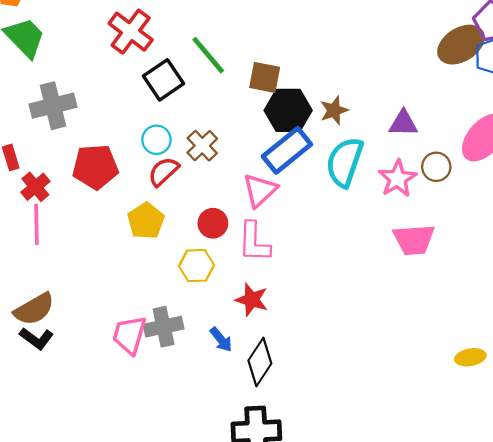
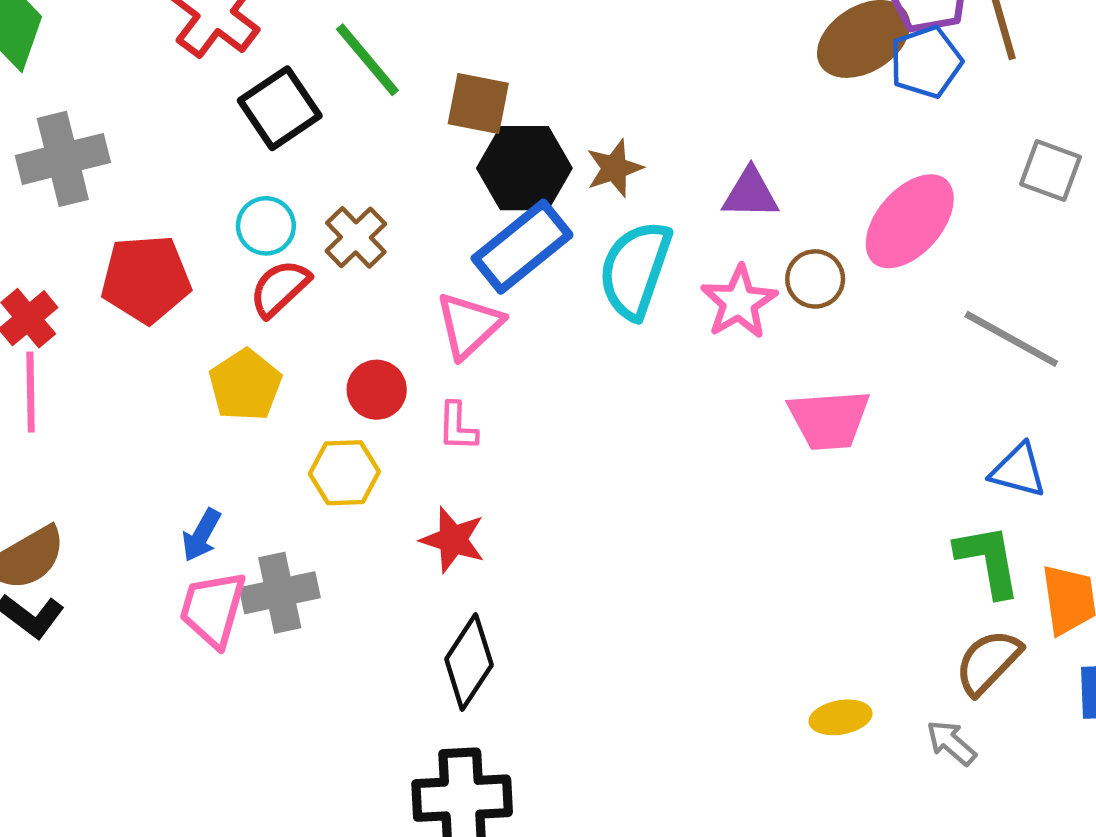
pink trapezoid: (414, 240) -> (829, 420), moved
pink L-shape: (254, 242) -> (457, 427), size x0.6
blue arrow: (221, 340) -> (201, 535), moved, turned 68
yellow ellipse: (470, 357) -> (841, 717), moved

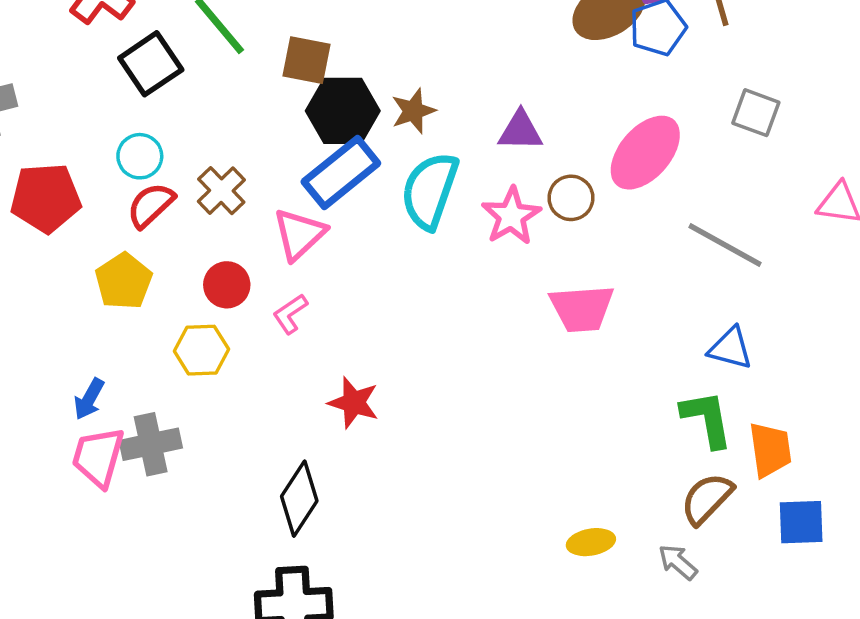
brown cross: (356, 237) -> (221, 191), moved
pink L-shape: (457, 427) -> (290, 314), turned 54
red star: (453, 540) -> (354, 403), moved

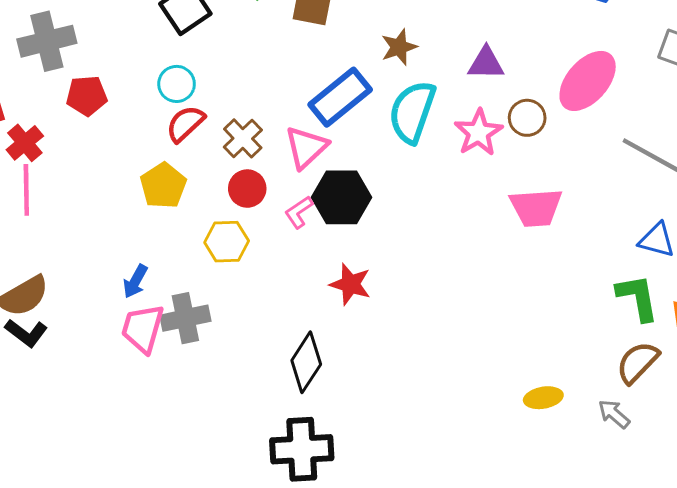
black hexagon: (343, 111) -> (342, 197), moved
brown cross: (221, 191) -> (243, 138), moved
red pentagon: (46, 198) -> (87, 96), moved, size x0.7

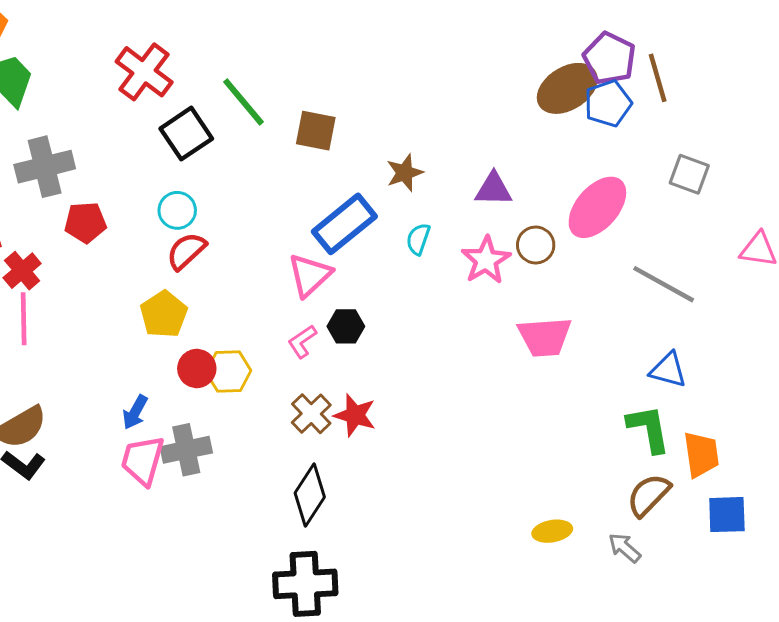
cyan semicircle: (412, 112) -> (418, 239), size x0.5
brown cross: (243, 138) -> (311, 414), moved
red circle: (247, 189) -> (197, 368), moved
black hexagon: (342, 197) -> (346, 326), size x0.6

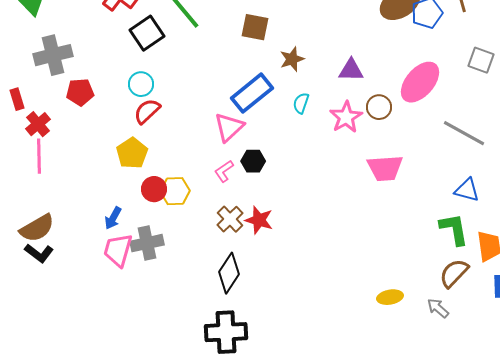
brown square: (316, 131) -> (255, 27), moved

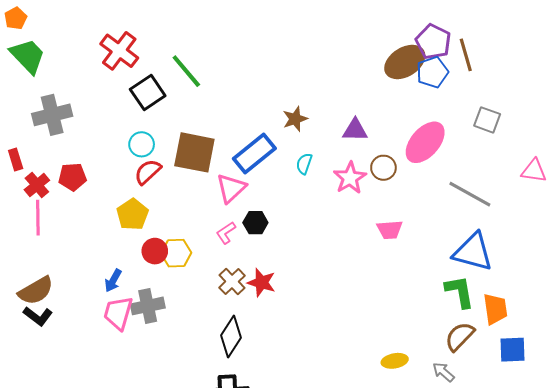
brown square: (255, 27) -> (194, 152), moved, size x1.5
red pentagon: (80, 92) -> (72, 177), moved
pink trapezoid: (385, 168) -> (390, 230), size x0.7
blue triangle: (467, 190) -> (473, 252), size x1.6

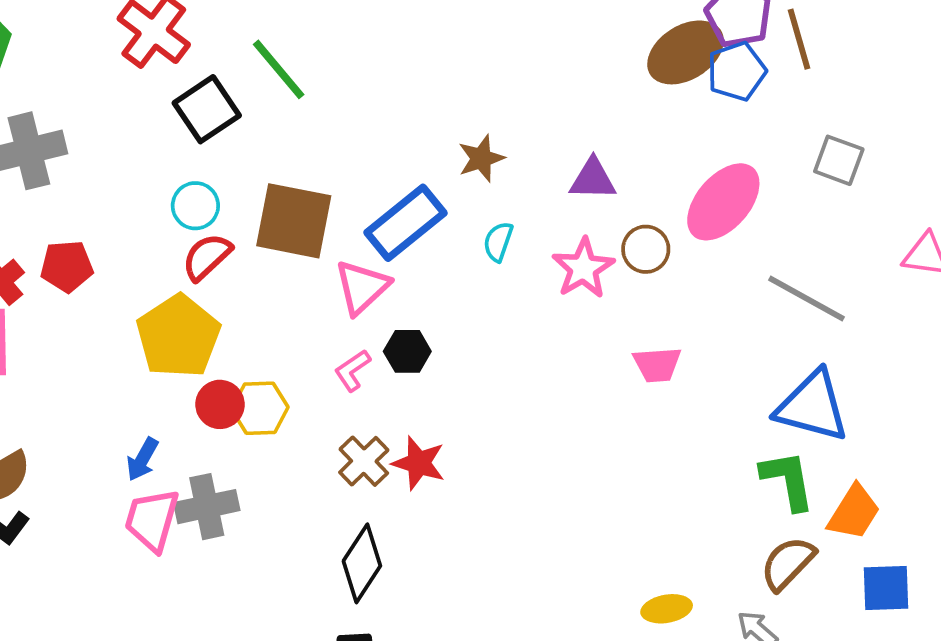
yellow pentagon: (132, 214) -> (178, 336), size x1.4
orange trapezoid: (495, 309) -> (854, 512), turned 40

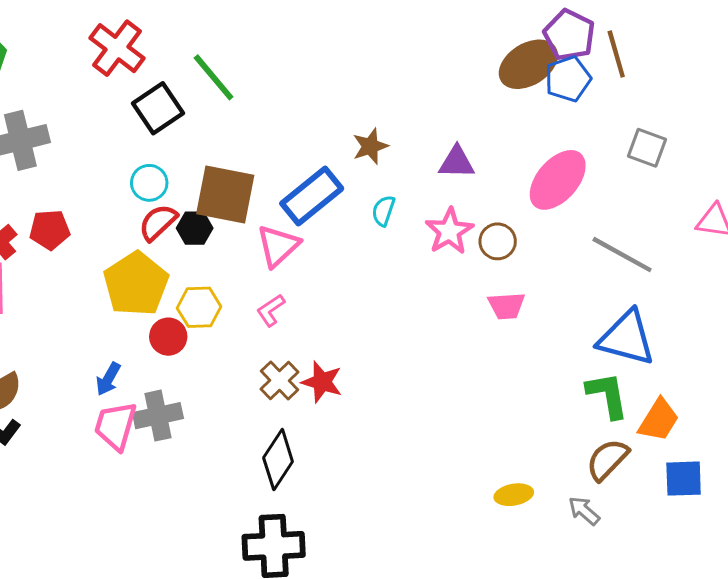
brown circle: (646, 249) -> (498, 241), moved
black hexagon: (407, 351) -> (195, 228), moved
yellow hexagon: (260, 408) -> (199, 307), moved

